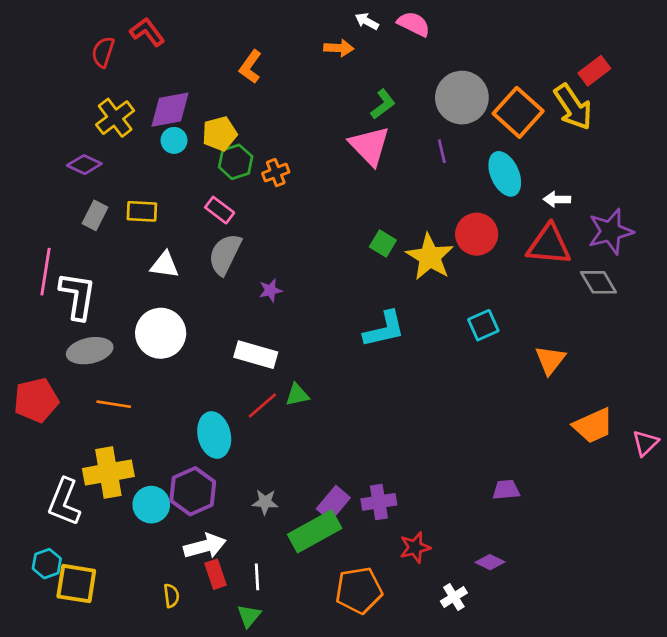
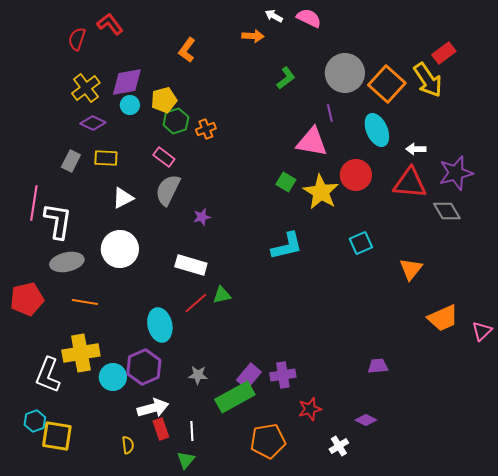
pink triangle: (370, 146) -> (312, 142), moved, turned -36
purple diamond: (84, 165) -> (93, 123), moved
white triangle: (165, 265) -> (123, 198), turned -35

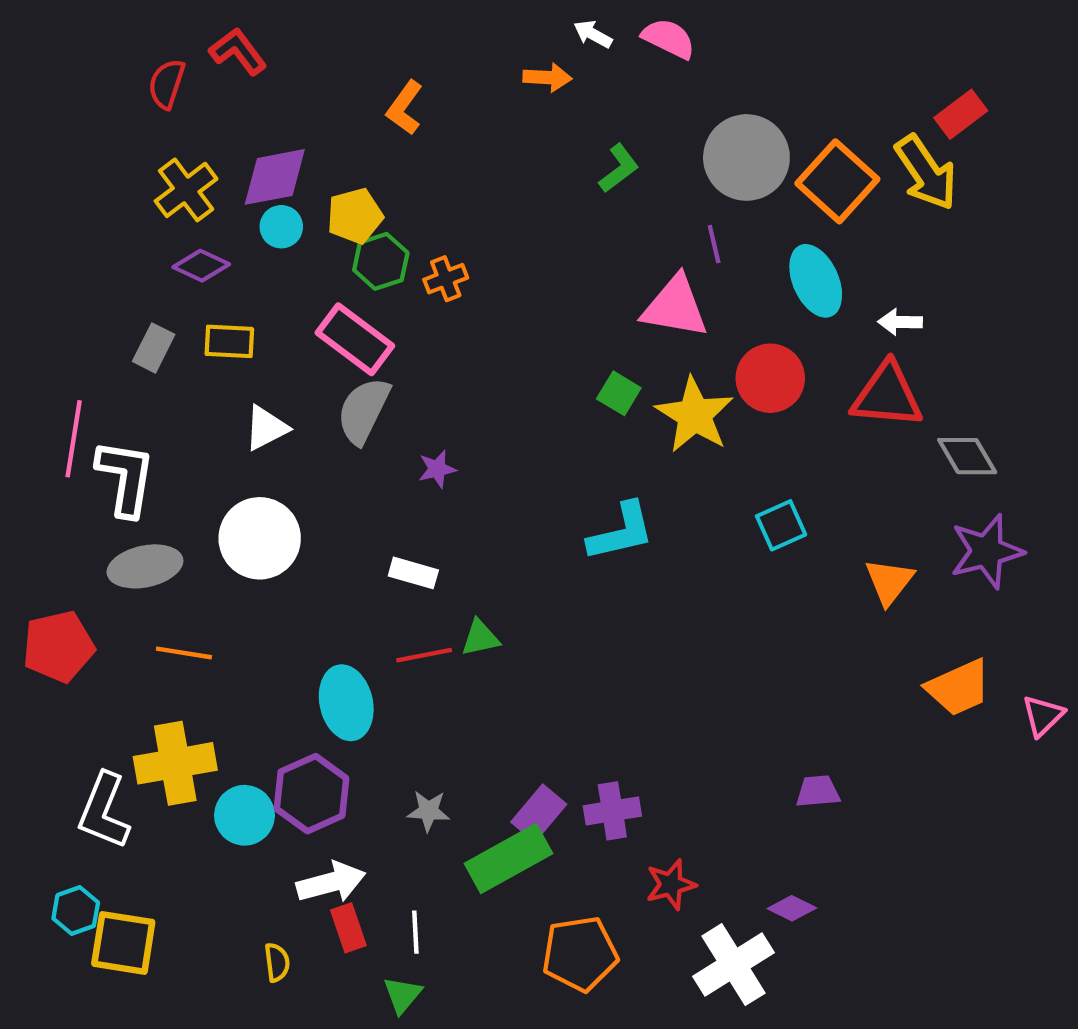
pink rectangle: (164, 157) -> (355, 339), size x1.6
purple star: (456, 173) -> (987, 551), moved
white rectangle: (191, 265) -> (413, 573), size x0.7
red line: (196, 303) -> (424, 655), turned 30
white cross: (339, 446) -> (733, 965), size x1.8

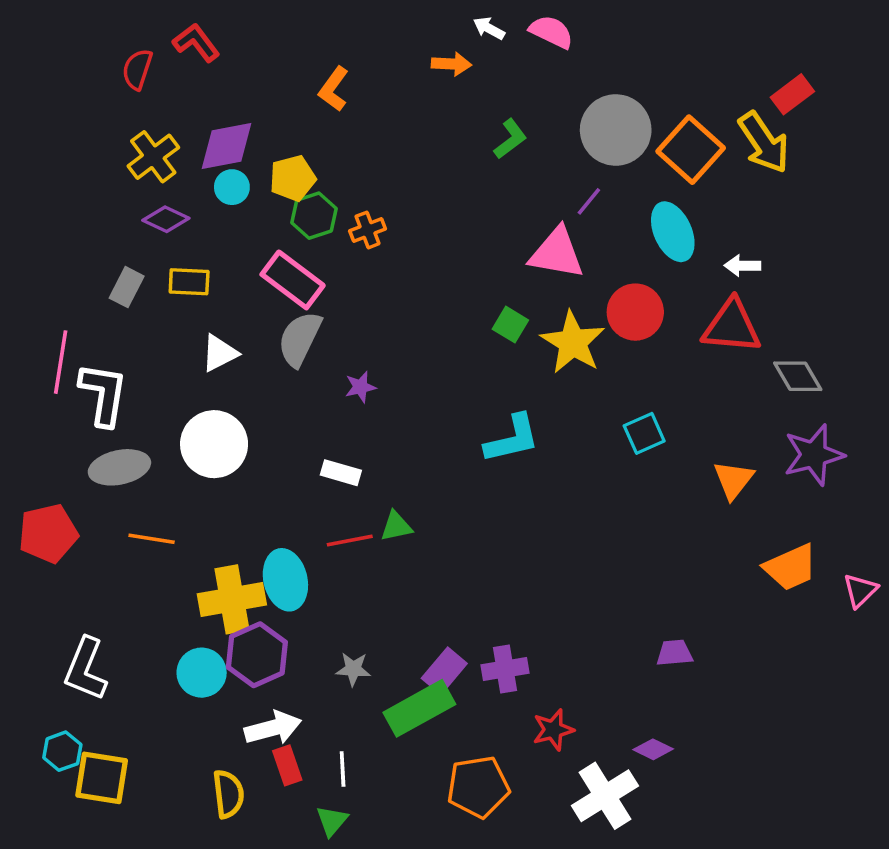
purple line: (714, 244) -> (589, 201), turned 52
yellow cross: (175, 763) -> (232, 599), moved
yellow semicircle: (277, 962) -> (228, 794), size x1.5

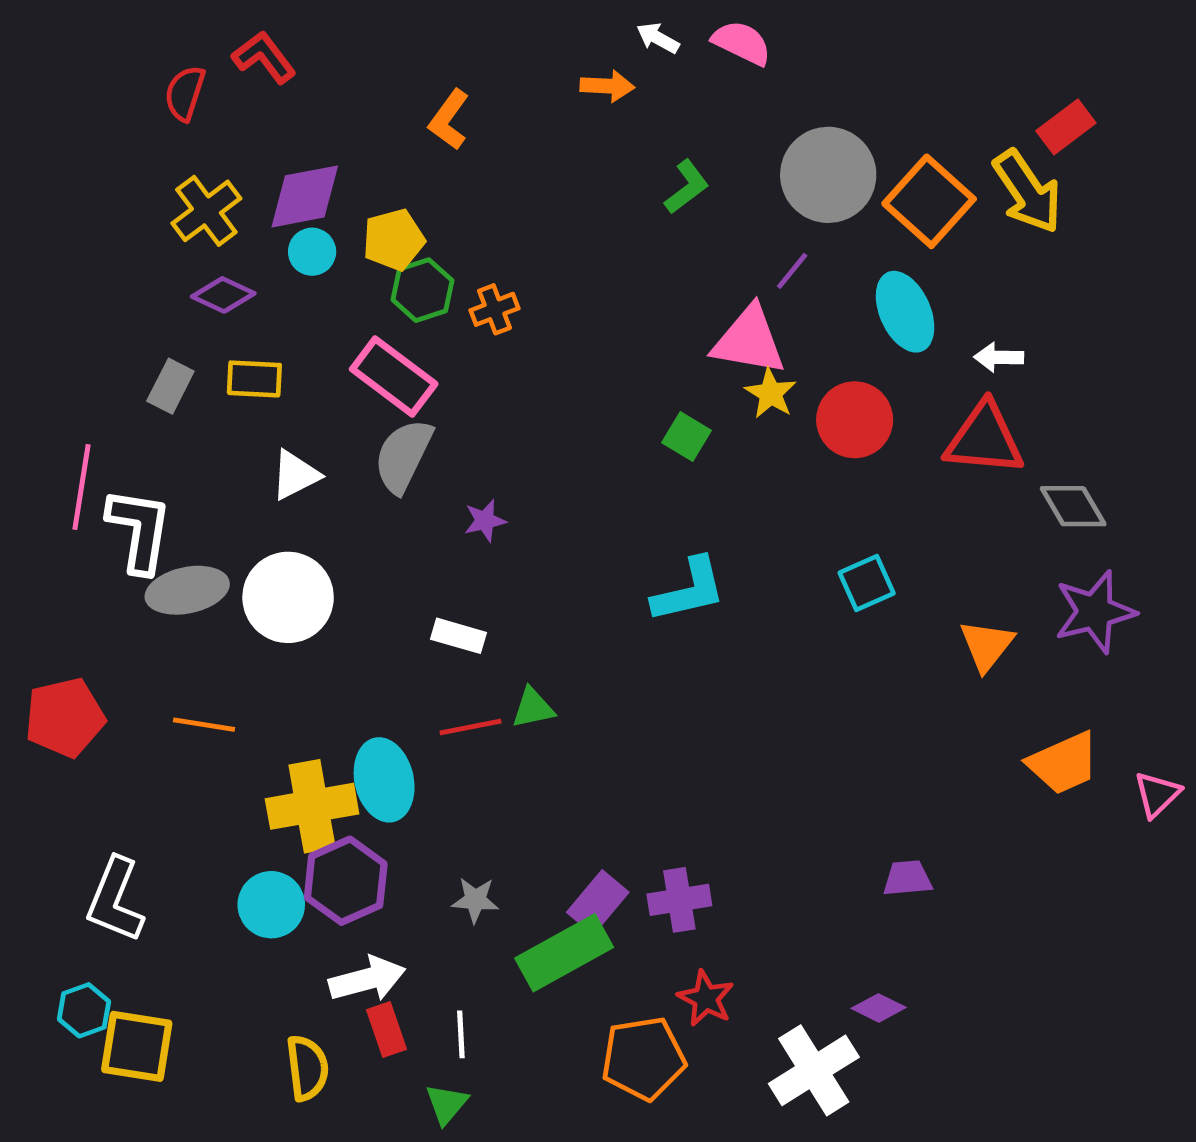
yellow star: (573, 342) -> (771, 393), moved, size x0.6
gray ellipse: (119, 467) -> (187, 590), moved
red star: (553, 730) -> (706, 998), moved, turned -30

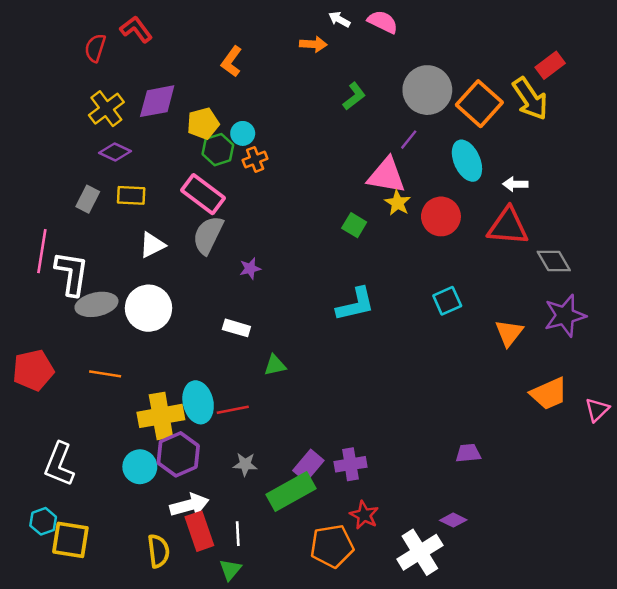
cyan circle: (312, 252) -> (243, 133), moved
red line: (470, 727) -> (233, 410), moved
red rectangle: (386, 1030) -> (199, 531), size x1.4

